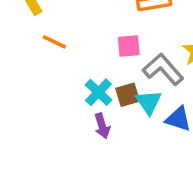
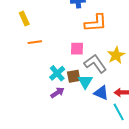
orange line: (54, 42) -> (35, 42), turned -40
purple arrow: (102, 126) -> (57, 93), turned -112

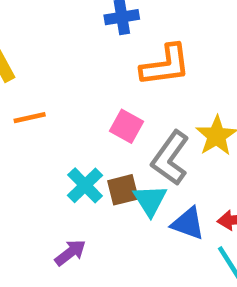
pink square: (77, 49) -> (127, 126), turned 32
gray L-shape: (95, 64) -> (170, 158), turned -105
purple arrow: (57, 93) -> (70, 253), moved

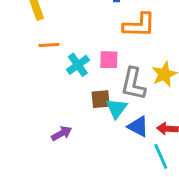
pink square: (127, 126) -> (109, 60), turned -36
gray L-shape: (170, 158) -> (133, 84), turned -32
cyan cross: (85, 185) -> (78, 65), moved

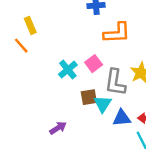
orange line: (49, 45) -> (21, 46), moved, turned 56
pink square: (109, 60) -> (94, 64), turned -35
blue triangle: (138, 126) -> (122, 118), turned -30

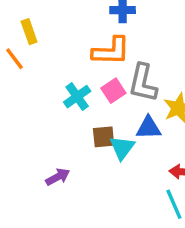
orange L-shape: (117, 33) -> (111, 51), moved
gray L-shape: (115, 82) -> (143, 83), moved
blue triangle: (122, 118) -> (149, 128), moved

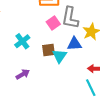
cyan cross: (77, 97) -> (22, 41), moved

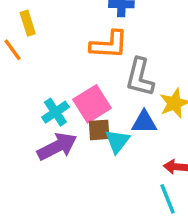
pink square: (53, 23) -> (92, 104), moved, size x1.5
purple arrow: (23, 74) -> (57, 147), moved, size x1.6

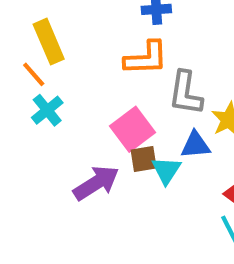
yellow rectangle: (28, 23) -> (49, 42), size x1.5
cyan cross: (55, 112) -> (47, 110), moved

